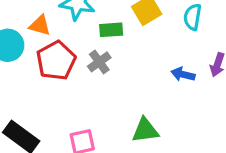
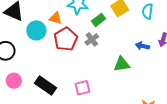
green rectangle: (111, 30) -> (99, 20), turned -32
green triangle: (145, 130) -> (122, 64), moved

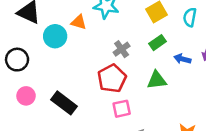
green rectangle: (99, 20) -> (158, 43), moved
red pentagon: (66, 39) -> (112, 78), moved
pink square: (82, 88) -> (122, 109), moved

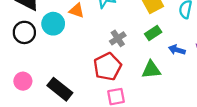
black circle: (17, 60) -> (24, 32), moved

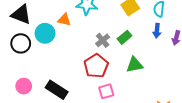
green rectangle: (153, 33) -> (125, 37), moved
blue arrow: (177, 50) -> (157, 31), moved, turned -96

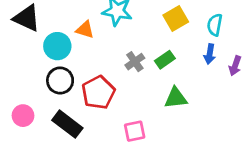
black circle: (21, 43) -> (60, 81), moved
red pentagon: (96, 66) -> (98, 92), moved

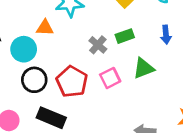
blue arrow: (210, 54) -> (166, 35), moved
green rectangle: (165, 60) -> (125, 36), turned 30
pink square: (135, 131) -> (110, 78), moved

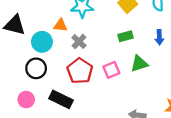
gray cross: (98, 45) -> (79, 42), moved
black circle: (34, 80) -> (36, 68), moved

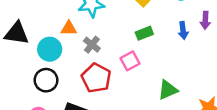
green triangle: (139, 64) -> (168, 90), moved
pink square: (111, 70) -> (130, 61), moved

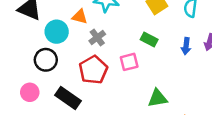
green rectangle: (144, 33) -> (149, 39), turned 35

